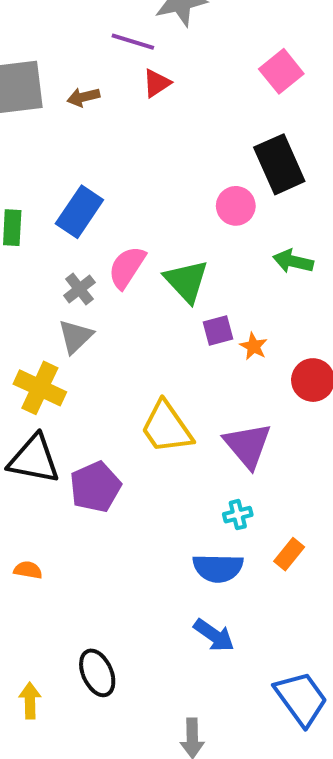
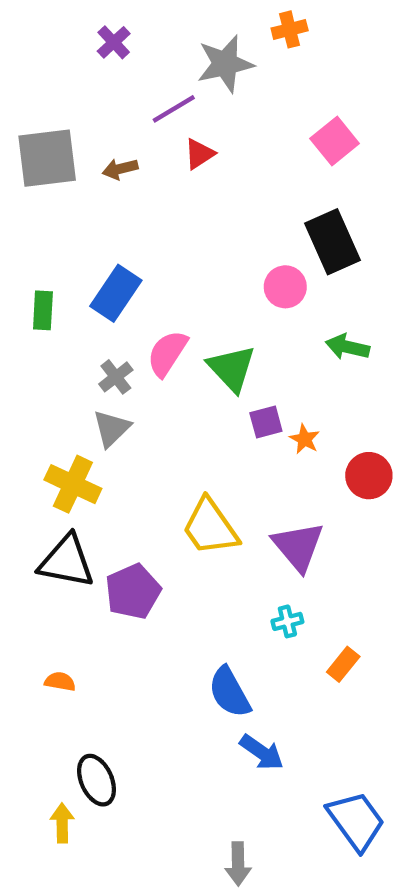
purple line: (133, 42) -> (174, 109), turned -48
blue semicircle: (218, 568) -> (229, 692), moved, turned 60
black ellipse: (97, 673) -> (97, 780), moved

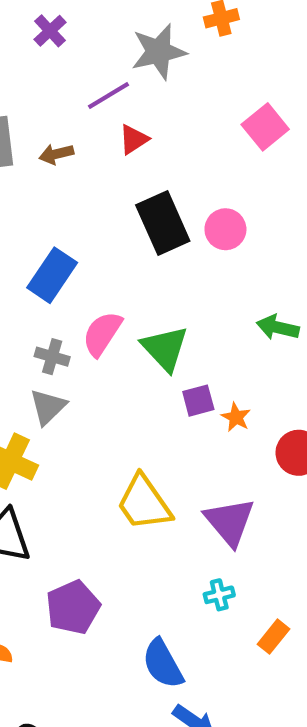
black rectangle: (332, 242) -> (163, 223), moved
pink circle: (285, 287) -> (225, 229), moved
gray cross: (116, 377) -> (52, 357), turned -36
purple pentagon: (133, 591) -> (73, 607), moved

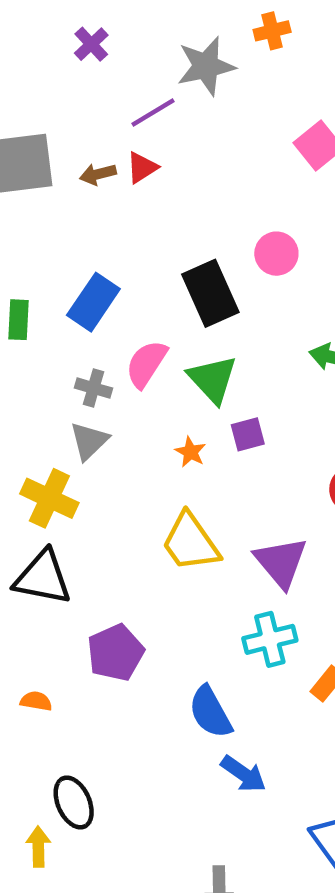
red triangle: (134, 139) -> (142, 168), moved
black rectangle: (163, 223) -> (210, 293), moved
orange star: (236, 417) -> (190, 452), moved
cyan cross: (219, 595) -> (270, 639), size x1.6

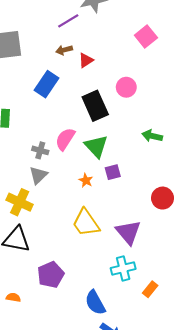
red triangle: (142, 168) -> (86, 60), moved
brown arrow: (98, 174) -> (64, 50), moved
blue rectangle: (93, 302) -> (47, 84), moved

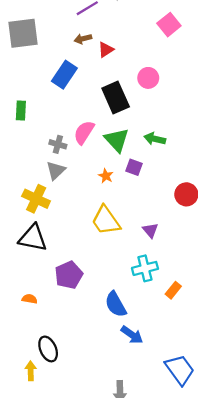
green arrow: (152, 136) -> (155, 139), moved
purple square: (113, 172) -> (134, 167), turned 35
purple triangle: (128, 232) -> (150, 230), size x0.6

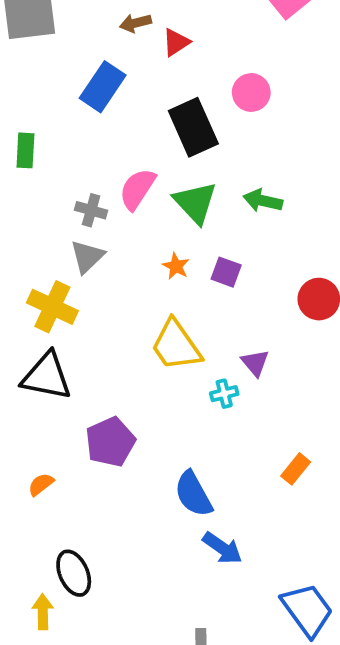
purple square: (134, 167) -> (226, 272), moved
cyan cross: (145, 268) -> (224, 394), moved, size x0.6
orange semicircle: (30, 299) -> (41, 484), turned -48

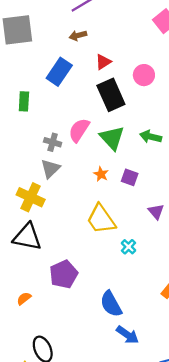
red triangle: (176, 42) -> (103, 62), moved
green rectangle: (25, 150) -> (24, 101), moved
purple triangle: (255, 363) -> (156, 212), moved
cyan cross: (224, 394) -> (129, 247), turned -32

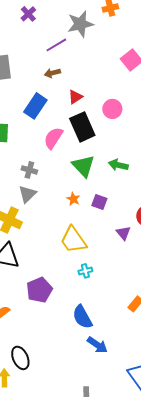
pink semicircle: (79, 130) -> (53, 138), moved
cyan cross: (129, 247) -> (85, 271), moved, turned 32

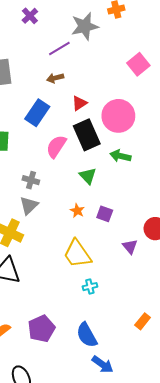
pink circle: (112, 109) -> (118, 116), size x1.6
green arrow: (118, 165) -> (120, 156), moved
green triangle: (83, 166) -> (88, 176), size x0.7
purple pentagon: (39, 290) -> (41, 329), moved

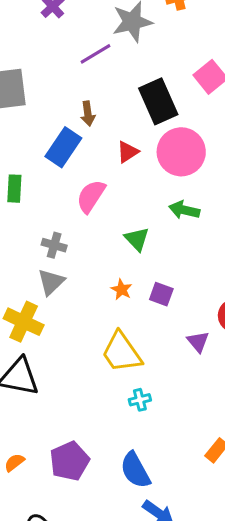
brown arrow: (55, 78) -> (88, 114), moved, turned -84
red triangle: (79, 103) -> (128, 152), moved
black rectangle: (87, 135) -> (158, 101), moved

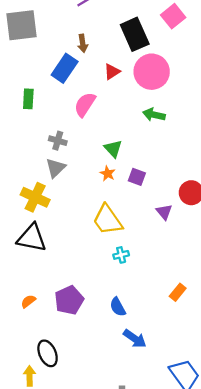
green triangle: (137, 239) -> (113, 149), moved
blue semicircle: (135, 470) -> (118, 307), size x0.7

